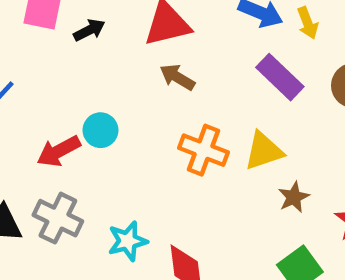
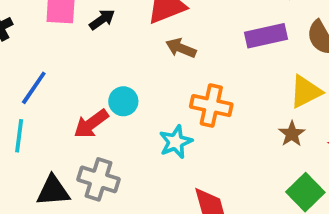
purple rectangle: (280, 77) -> (266, 36), turned -48
yellow triangle: (264, 151) -> (306, 92), moved
cyan star: (128, 241) -> (176, 142), moved

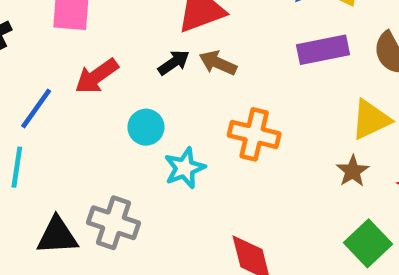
black arrow: (102, 20) -> (174, 63), moved
red arrow: (91, 124) -> (97, 76), moved
cyan star: (176, 142) -> (185, 168), moved

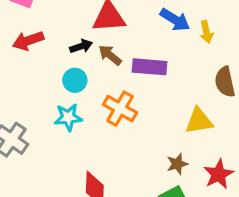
purple rectangle: (323, 50) -> (149, 67), moved
cyan circle: (146, 127) -> (75, 80), moved
brown star: (353, 171) -> (177, 164), moved

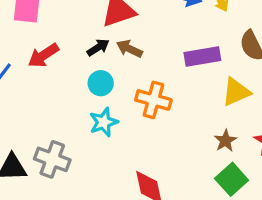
purple rectangle: (149, 67) -> (202, 57), moved

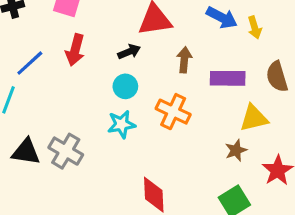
brown arrow: (129, 49) -> (184, 60), moved, turned 60
red arrow: (43, 56) -> (75, 50), turned -52
brown star: (225, 141) -> (236, 150), moved

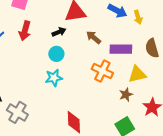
brown arrow: (184, 60) -> (94, 37), turned -56
orange cross: (173, 112) -> (102, 71), moved
gray cross: (66, 151) -> (17, 112), moved

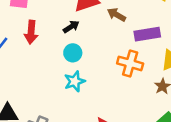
brown arrow: (94, 37) -> (116, 15), moved

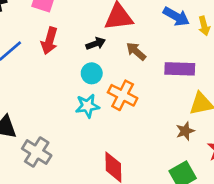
brown arrow: (116, 15) -> (136, 51), moved
orange cross: (130, 63) -> (123, 95), moved

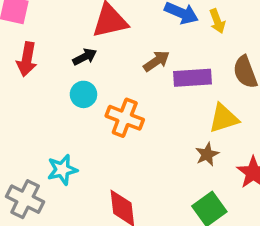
brown arrow: (136, 51) -> (156, 61), moved, turned 110
cyan star: (87, 106) -> (62, 170), moved

